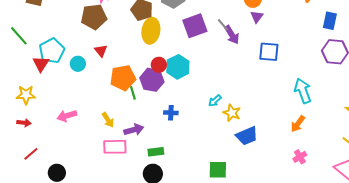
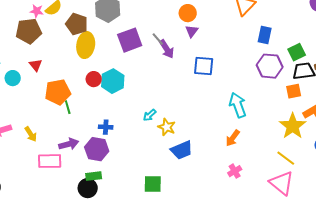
purple hexagon: (152, 80) -> (97, 149), moved
yellow arrow: (108, 120) -> (31, 134), moved
green rectangle: (156, 152) -> (94, 176), moved

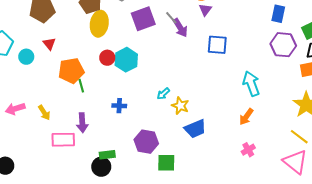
purple arrow: (69, 144) -> (82, 123), turned 102
purple hexagon: (97, 149) -> (146, 142), moved

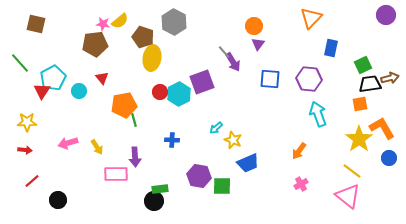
purple square: (143, 19) -> (202, 82), moved
purple hexagon: (283, 45) -> (309, 79), moved
cyan arrow: (251, 84) -> (318, 114), moved
green square: (166, 163) -> (222, 186), moved

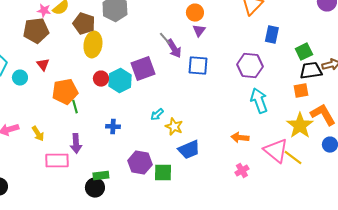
blue square: (270, 79) -> (198, 66), moved
orange arrow: (299, 151) -> (240, 138), turned 60
pink triangle: (348, 196) -> (276, 151), moved

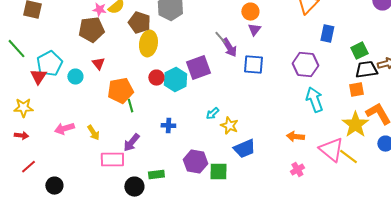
purple arrow: (76, 144) -> (131, 143), turned 42
black circle: (95, 188) -> (134, 187), moved

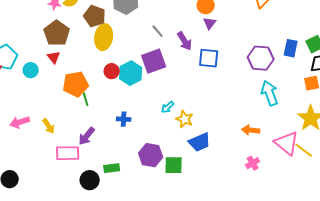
brown pentagon: (91, 30) -> (57, 33), moved, turned -30
blue rectangle: (327, 34) -> (291, 48), moved
gray line: (220, 38) -> (158, 31), moved

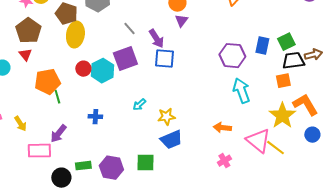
blue square: (209, 58) -> (164, 59), moved
yellow star: (185, 119) -> (166, 117), moved, turned -30
purple hexagon: (151, 155) -> (111, 168), moved

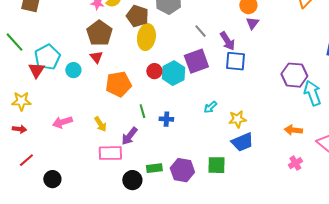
purple hexagon: (232, 56) -> (294, 75), moved
green line: (57, 97) -> (142, 111), moved
yellow arrow: (20, 124) -> (100, 124), moved

